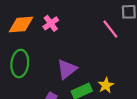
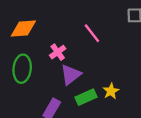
pink cross: (51, 23) -> (58, 52), moved
pink line: (110, 29) -> (92, 33), moved

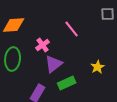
yellow star: (111, 91) -> (98, 67), moved

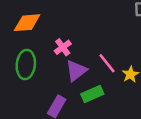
pink line: (72, 29) -> (107, 63), moved

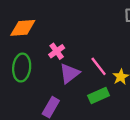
green rectangle: (92, 94) -> (99, 96), moved

